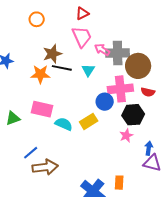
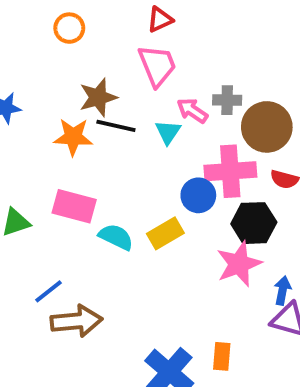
pink arrow: (102, 50) -> (192, 110), moved
gray cross: (118, 53) -> (227, 100), size x0.6
pink star: (126, 136) -> (239, 264), size x1.6

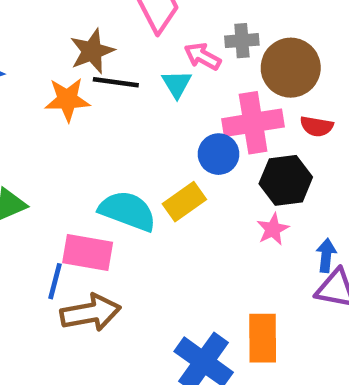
pink rectangle: (74, 206) -> (88, 252), moved
cyan semicircle: (116, 237) -> (128, 211), size x1.4
pink star: (239, 264) -> (273, 229), size x0.6
blue line: (48, 291) -> (55, 281), turned -32
orange rectangle: (222, 356) -> (263, 338), size x1.5

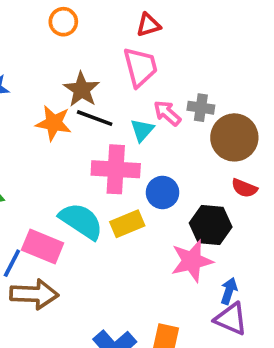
brown star: (92, 51) -> (82, 89), turned -30
pink cross: (253, 123) -> (116, 169), moved
pink star: (273, 229) -> (192, 261), size x1.6

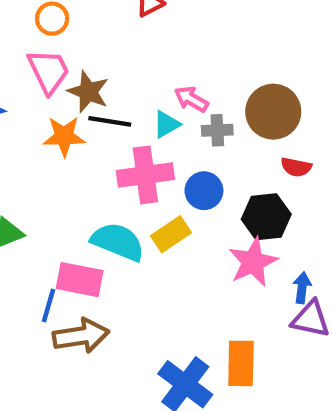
pink trapezoid: (140, 67) -> (49, 71), moved
gray cross: (201, 108) -> (217, 130), moved
cyan triangle: (142, 130) -> (167, 124), turned 30

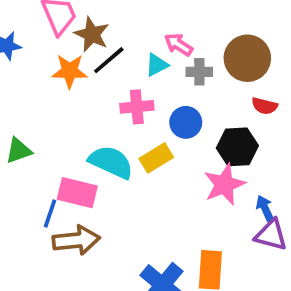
black line: (110, 121) -> (109, 60), turned -52
pink cross: (145, 175) -> (137, 107), size x0.7
blue arrow: (302, 288) -> (265, 208), turned -35

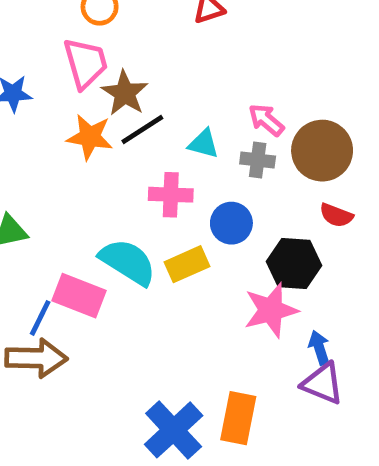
pink arrow: (179, 45) -> (266, 120), moved
cyan triangle: (157, 65) -> (204, 144), turned 35
brown arrow: (76, 240) -> (36, 358), moved

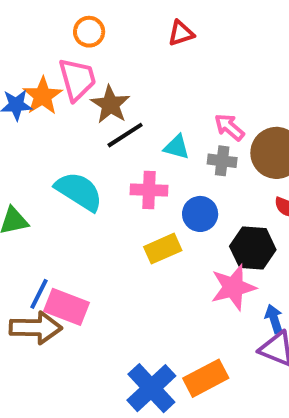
orange star: (90, 137) -> (43, 96), moved, turned 30
cyan semicircle: (128, 262) -> (79, 191), moved
pink rectangle: (79, 296) -> (66, 307), moved
orange rectangle: (238, 418) -> (206, 378), turned 51

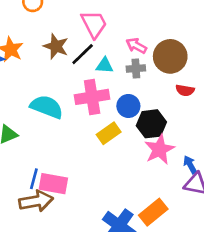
pink trapezoid: (77, 79) -> (94, 24), moved
black line: (125, 135) -> (83, 54), moved
pink cross: (149, 190) -> (92, 97), size x1.4
black hexagon: (253, 248) -> (151, 124), moved

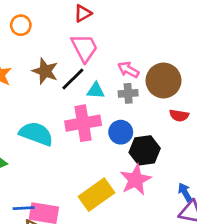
yellow rectangle: (109, 133) -> (96, 195), moved, size x1.4
pink star: (159, 149) -> (136, 180), moved
blue line: (34, 179) -> (24, 208), turned 72

